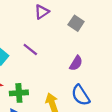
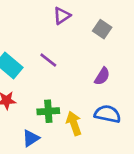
green cross: (19, 93) -> (48, 111), moved
blue semicircle: (81, 95) -> (108, 114), turned 135

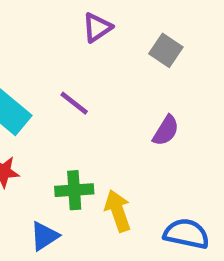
blue semicircle: (108, 114) -> (186, 234), moved

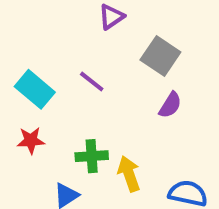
gray square: (166, 50) -> (160, 56), moved, size x1.4

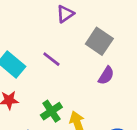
green cross: (92, 156) -> (51, 111), turned -30

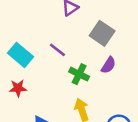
green cross: (51, 111) -> (79, 74), moved, turned -30

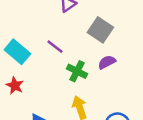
purple semicircle: (108, 65) -> (107, 62), turned -150
red star: (18, 88) -> (15, 85), turned 30

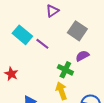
cyan rectangle: (17, 52) -> (22, 35), moved
green cross: (77, 71) -> (65, 70), moved

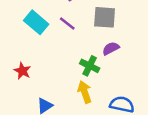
gray square: (77, 31) -> (105, 17), turned -30
purple line: (42, 44) -> (67, 24), moved

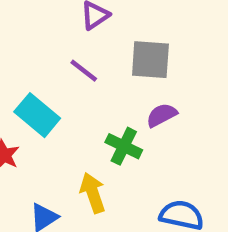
cyan rectangle: (36, 22) -> (37, 115), moved
yellow arrow: (85, 92) -> (93, 193), moved

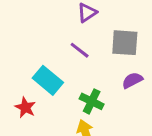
green cross: (124, 146) -> (92, 101), moved

